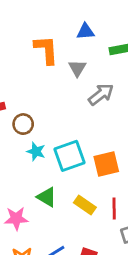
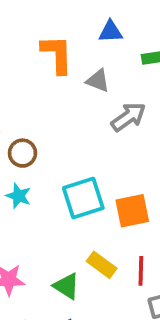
gray triangle: (77, 68) -> (98, 81), turned -42
cyan star: (36, 151) -> (19, 196), moved
green triangle: (47, 197) -> (66, 286), moved

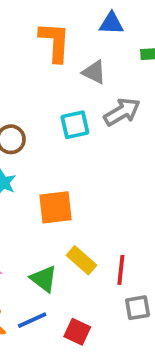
cyan square: (83, 198) -> (75, 125), moved, size x0.7
orange square: (132, 211) -> (56, 207), moved

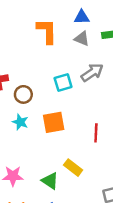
gray triangle: (94, 72) -> (82, 39), moved
orange square: (56, 207) -> (54, 122), moved
red line: (121, 270) -> (96, 133), moved

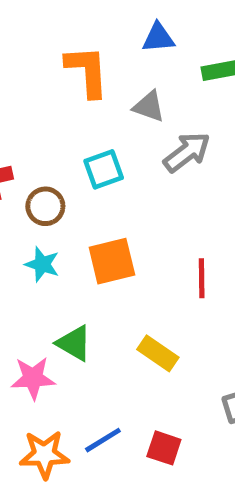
gray triangle: (82, 39) -> (149, 106), moved
cyan square: (63, 83) -> (104, 169), moved
green triangle: (50, 181) -> (74, 343), moved

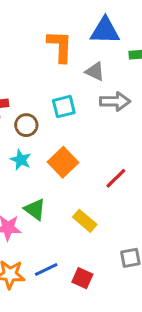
blue triangle: (158, 38) -> (105, 31), size x1.5
gray arrow: (187, 152) -> (115, 101), turned 32
orange square: (112, 261) -> (63, 162), turned -36
red line: (202, 278) -> (116, 178), turned 40

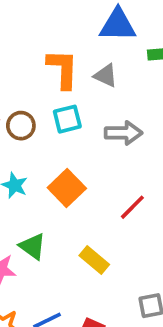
orange L-shape: (60, 46) -> (63, 69), moved
gray arrow: (115, 101) -> (123, 133), moved
brown circle: (26, 125) -> (21, 126), moved

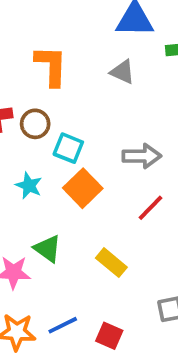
orange L-shape: (63, 69) -> (51, 66), moved
cyan square: (67, 119) -> (68, 148), moved, turned 36
gray arrow: (123, 133) -> (142, 156), moved

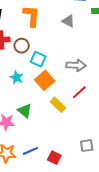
yellow rectangle: (111, 263) -> (58, 105), moved

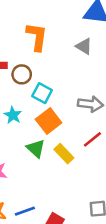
green triangle: (25, 111) -> (36, 148), moved

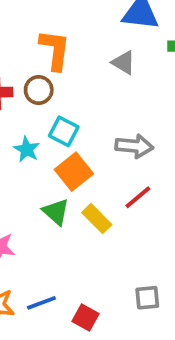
brown circle: (22, 74) -> (39, 90), moved
cyan star: (13, 115) -> (27, 149), moved

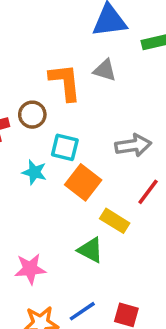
orange L-shape: (55, 50) -> (65, 82), moved
green triangle: (56, 212) -> (90, 250), moved

